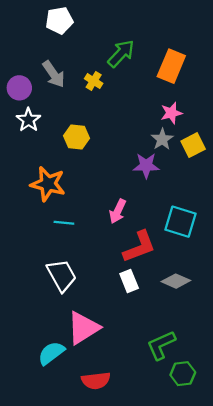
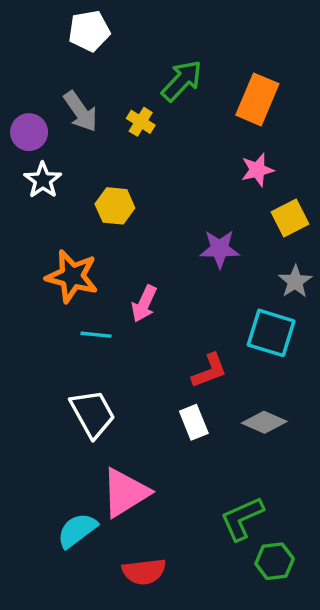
gray star: (162, 139) -> (295, 281), moved
pink arrow: (118, 211) -> (144, 304), moved
red L-shape: (139, 247) -> (209, 371), size x0.7

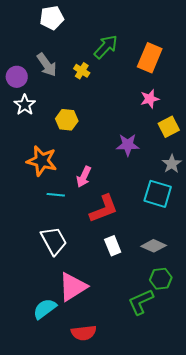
red L-shape: (209, 371) -> (104, 209), moved, size x1.4
green hexagon: (275, 561) -> (161, 279), moved

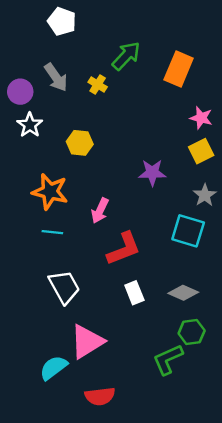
white pentagon: (52, 18) -> (62, 21), turned 30
pink star: (150, 99) -> (201, 118), moved, turned 30
cyan line: (56, 195) -> (52, 232), moved

